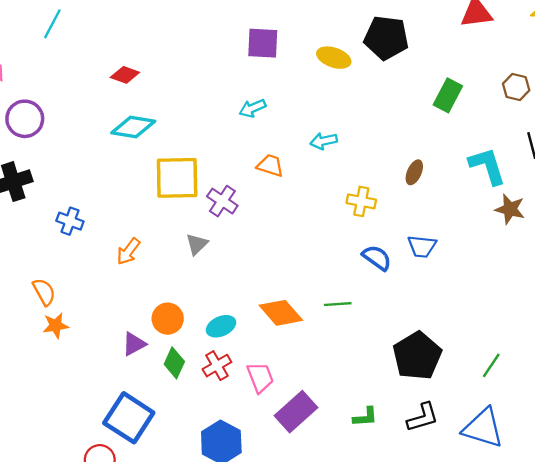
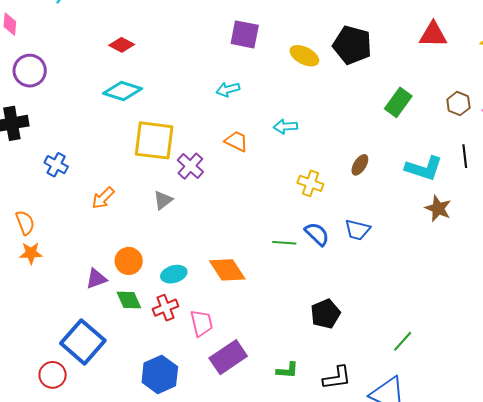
cyan L-shape: (487, 166) -> (424, 168), turned 117
green line: (338, 304) -> (284, 243), moved
black pentagon: (417, 356) -> (325, 314), moved, size x0.7
green diamond: (174, 363) -> (129, 300), turned -56

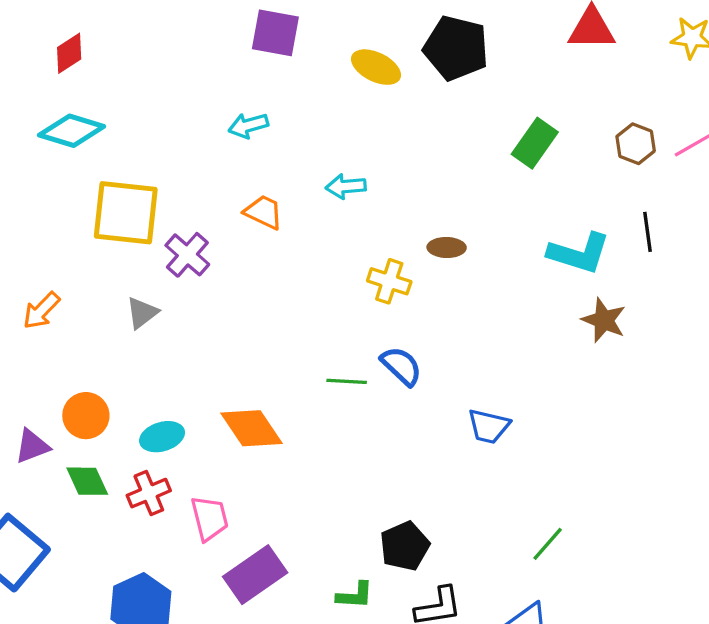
red diamond: (122, 45) -> (69, 53), turned -60
brown ellipse: (360, 165) -> (447, 247), moved, turned 60
blue trapezoid: (357, 230) -> (489, 426), moved
black pentagon: (325, 314) -> (405, 546), moved

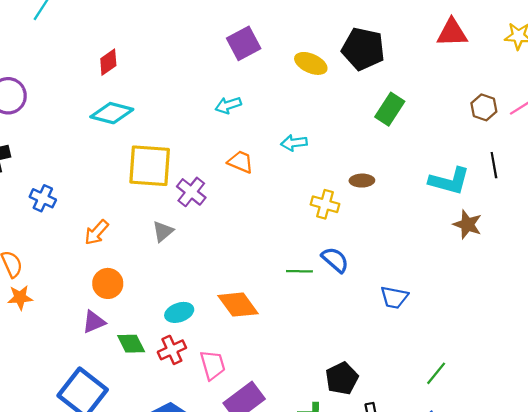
purple square: (275, 33) -> (244, 43), turned -36
green rectangle: (535, 143) -> (390, 109), moved
orange circle: (86, 416) -> (108, 283), moved

